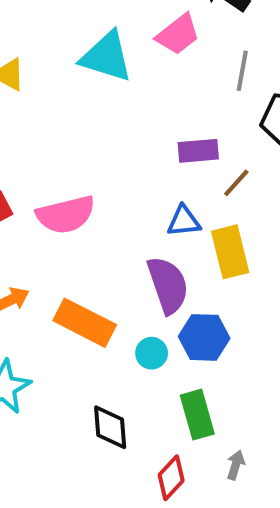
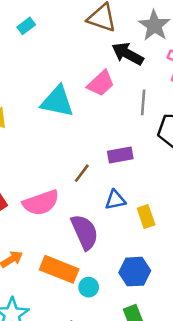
brown line: (236, 183) -> (82, 173), moved
yellow rectangle: (230, 252) -> (146, 216), size x0.7
purple semicircle: (168, 285) -> (85, 232), moved
cyan circle: (152, 353) -> (89, 287), moved

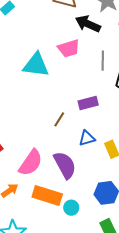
pink trapezoid: (101, 83) -> (69, 48), turned 30
pink semicircle: (41, 203) -> (31, 163), moved, turned -32

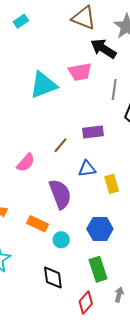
cyan triangle: (36, 65) -> (43, 85), turned -36
pink semicircle: (31, 163) -> (26, 163), moved, size x0.7
orange rectangle: (47, 195) -> (38, 224), size x0.7

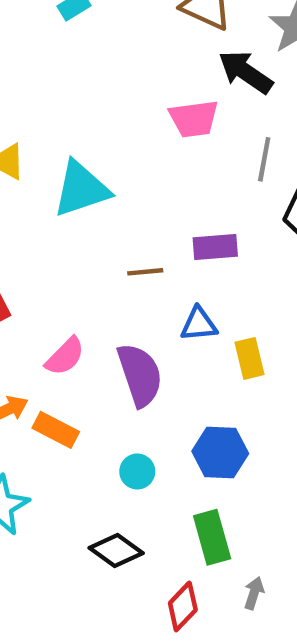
cyan triangle: (43, 85) -> (81, 189), moved
brown line: (60, 145) -> (145, 272), turned 42
pink semicircle: (26, 163) -> (65, 356), moved
orange rectangle: (38, 224) -> (56, 430), moved
black diamond: (53, 278) -> (116, 551), turned -50

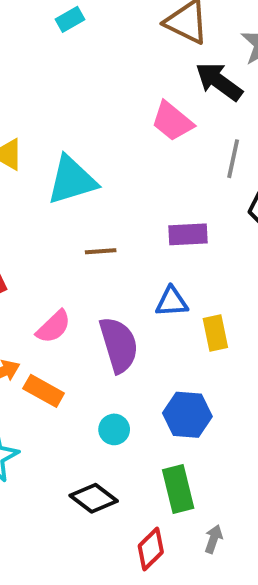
pink trapezoid: (194, 119) -> (172, 121), turned 45
brown line: (145, 272) -> (101, 251), moved

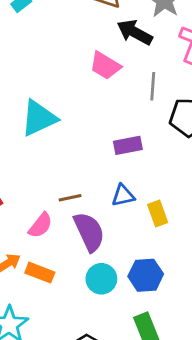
brown line: (101, 251) -> (70, 198), moved
cyan circle: (114, 429) -> (101, 279), moved, size x1.4

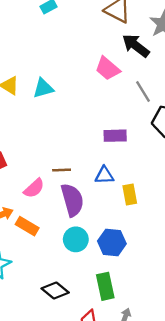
gray line: (153, 86) -> (143, 92), turned -45
cyan triangle: (39, 118) -> (43, 88), moved, size x0.7

